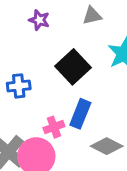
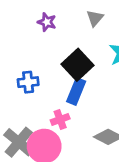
gray triangle: (92, 16) -> (95, 18), turned -36
blue rectangle: (80, 114) -> (76, 91), moved

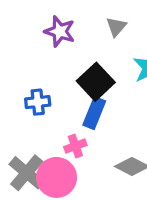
purple star: (47, 22) -> (60, 31), size x1.4

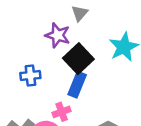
gray triangle: (116, 27) -> (80, 13), moved
purple star: (60, 31) -> (58, 35), moved

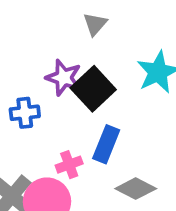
purple star: (58, 35) -> (64, 78), moved
blue rectangle: (77, 85) -> (106, 144), moved

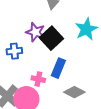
pink cross: (69, 165) -> (38, 79), turned 32

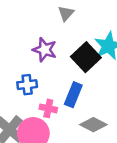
black square: (51, 38) -> (86, 57), moved
blue cross: (14, 51) -> (27, 85), moved

